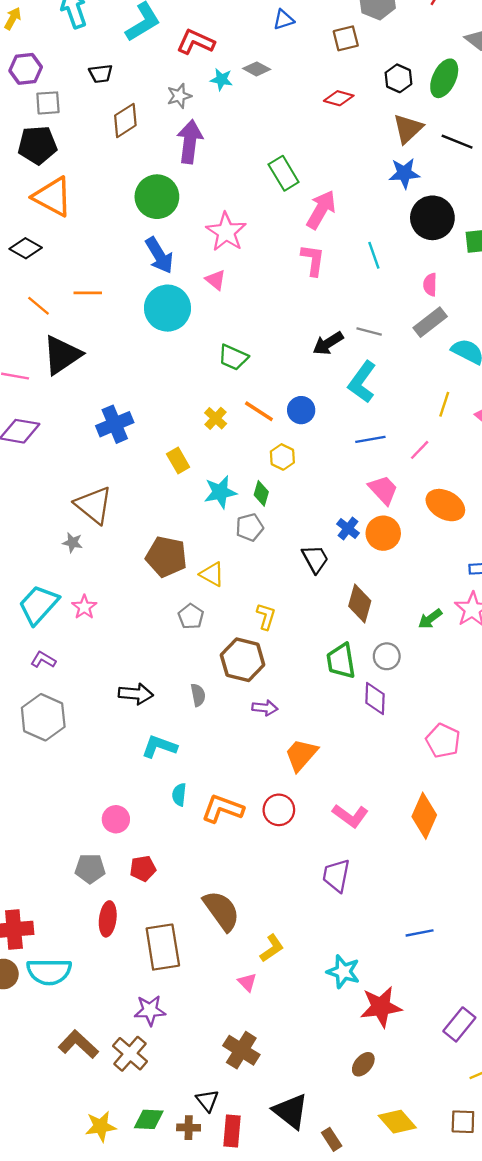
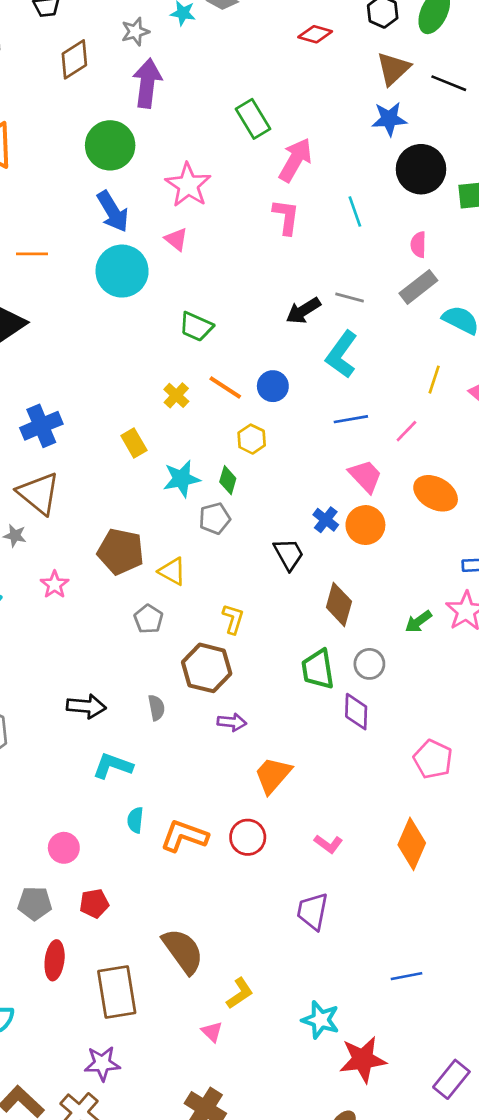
blue cross: (115, 424) -> (41, 426), moved
pink star: (84, 607) -> (55, 585), moved
pink L-shape: (350, 816) -> (328, 844), size x0.7

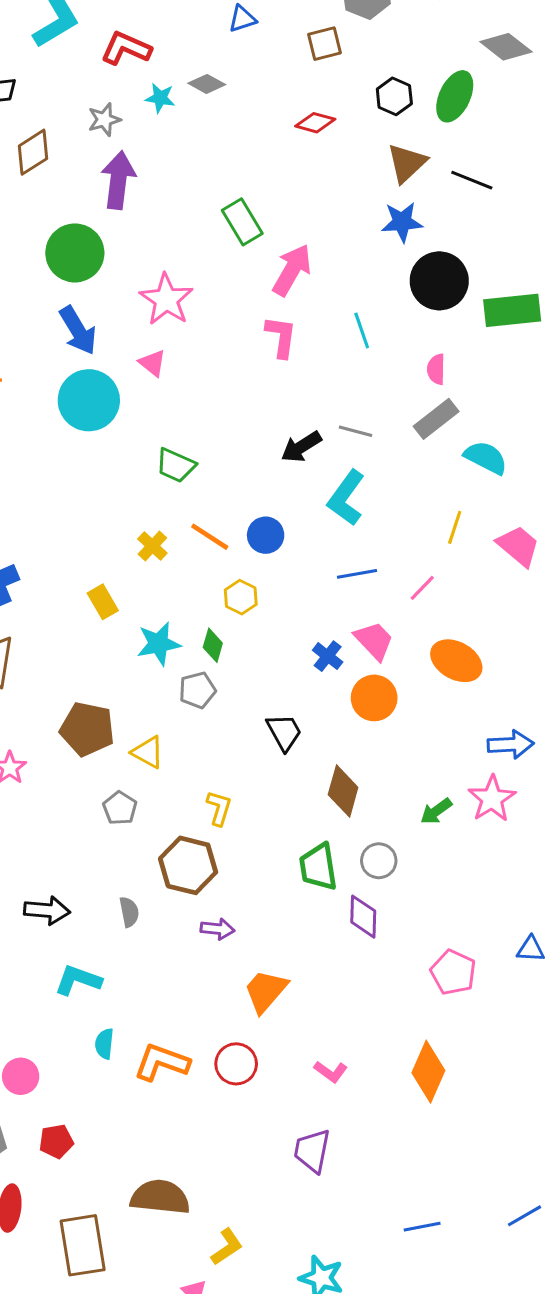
blue cross: (326, 520) -> (328, 656), moved
brown semicircle: (183, 951) -> (160, 1197), turned -48

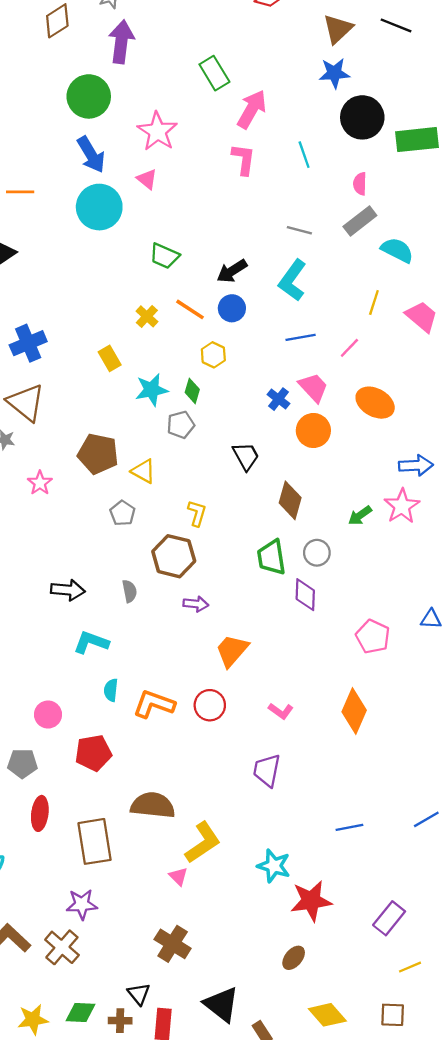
black line: (472, 180) -> (396, 25), moved
black arrow: (301, 447) -> (232, 271), moved
red pentagon: (56, 1141) -> (93, 753), moved, size x1.4
yellow L-shape: (227, 1247) -> (203, 843), size x1.5

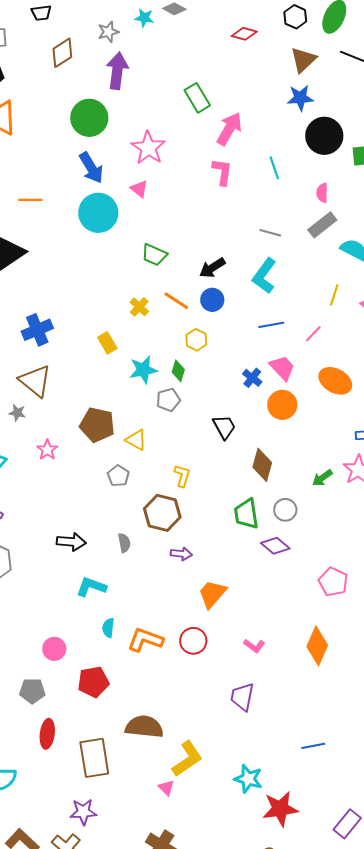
purple diamond: (305, 595) -> (275, 546), turned -52

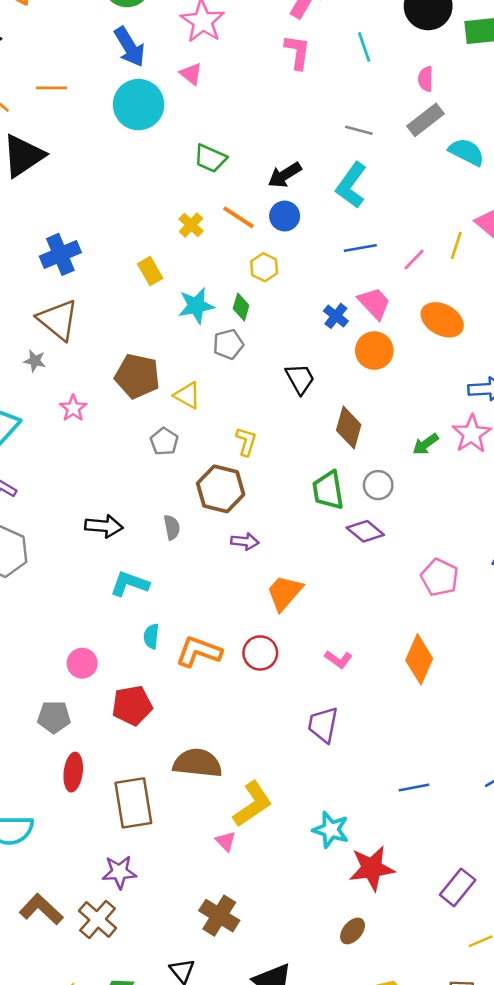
yellow line: (334, 295) -> (456, 245), moved

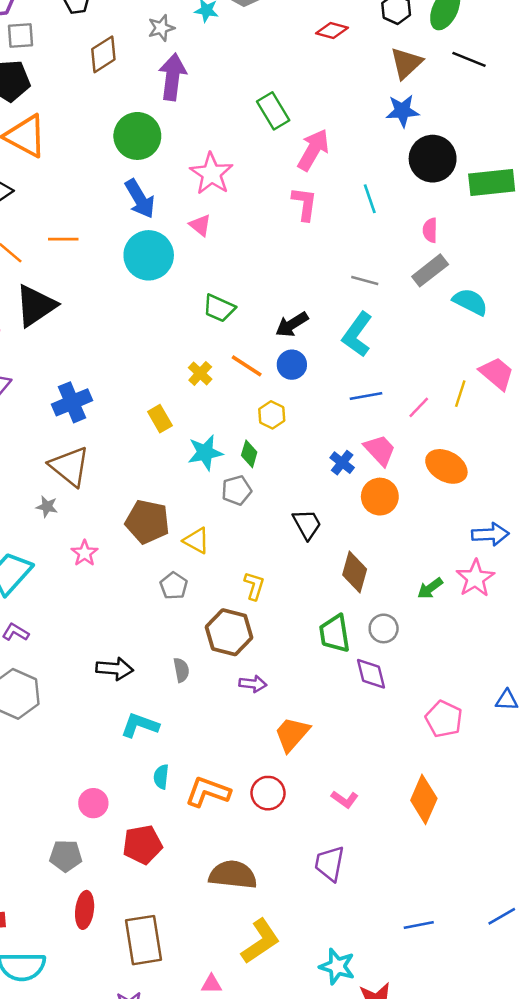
purple diamond: (365, 531) -> (371, 674), turned 36
brown semicircle: (197, 763) -> (233, 875), moved
pink triangle: (226, 841) -> (211, 984), moved, turned -45

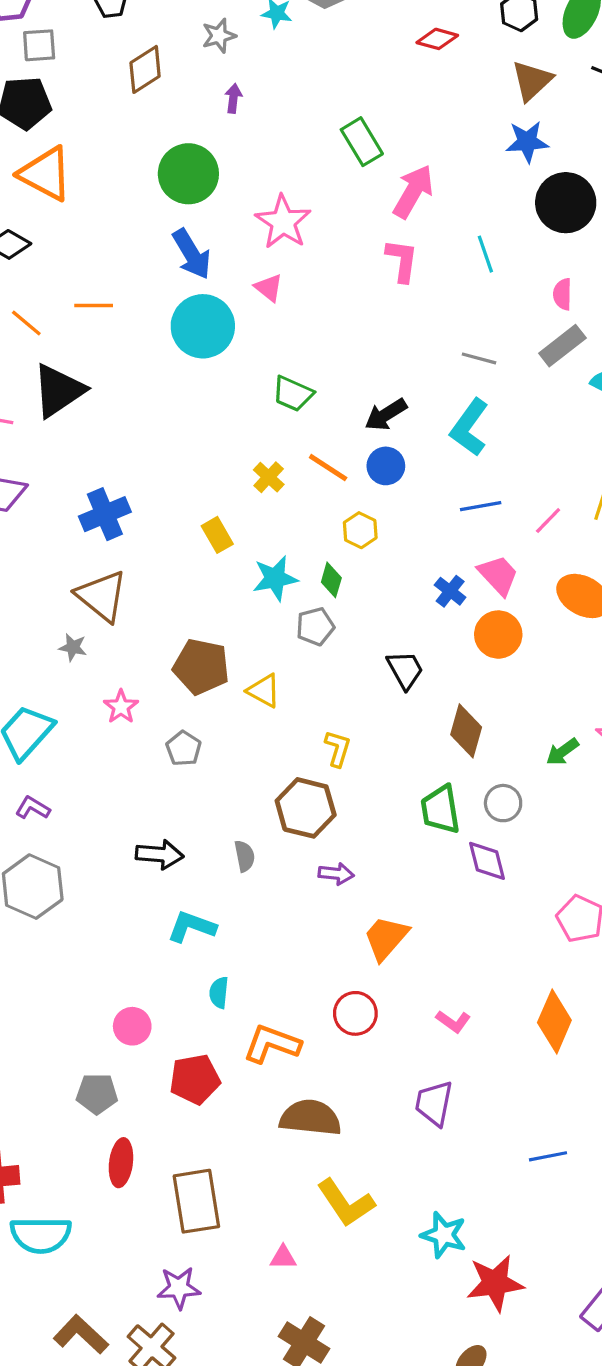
purple arrow: (173, 77) -> (233, 98), size x0.5
gray pentagon: (174, 586) -> (184, 749), moved
orange L-shape: (208, 792) -> (272, 1044), moved
blue line: (419, 925) -> (548, 1156), moved
yellow L-shape: (260, 941) -> (346, 1203), turned 90

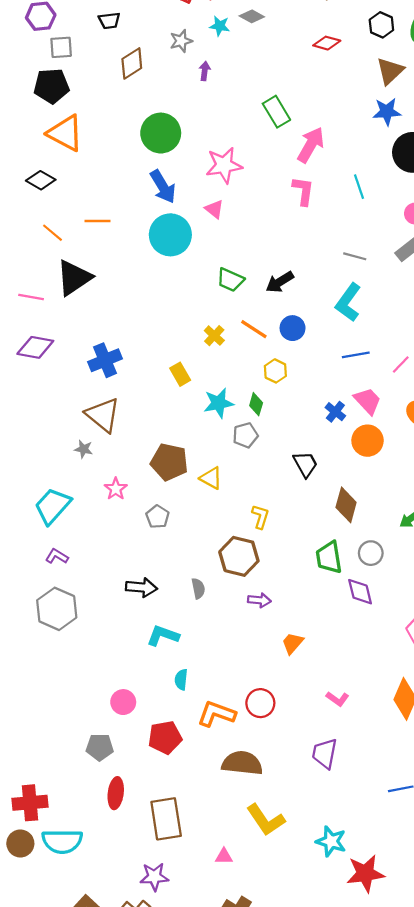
purple arrow: (233, 98) -> (205, 71), moved
pink star: (283, 222) -> (224, 165), turned 30
black arrow: (386, 415) -> (280, 282), moved
orange trapezoid: (386, 938) -> (293, 643), size x0.7
red circle: (355, 1013) -> (260, 703), moved

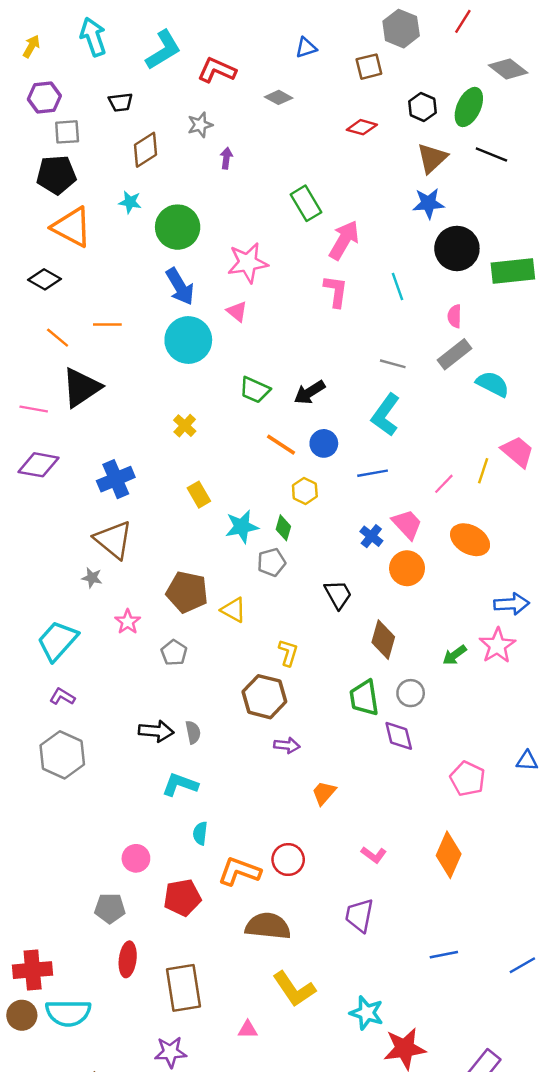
cyan star: (220, 26) -> (130, 202), moved
yellow cross: (214, 336) -> (185, 426), moved
blue line: (356, 355) -> (373, 473), moved
gray semicircle: (198, 588) -> (193, 732), moved

